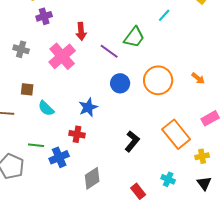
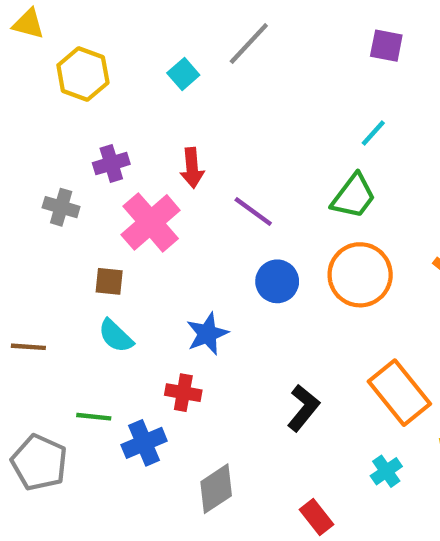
purple cross: (44, 16) -> (111, 163), moved
green trapezoid: (134, 37) -> (354, 196), moved
brown square: (27, 89) -> (109, 281), moved
cyan cross: (168, 179) -> (386, 471), moved, turned 32

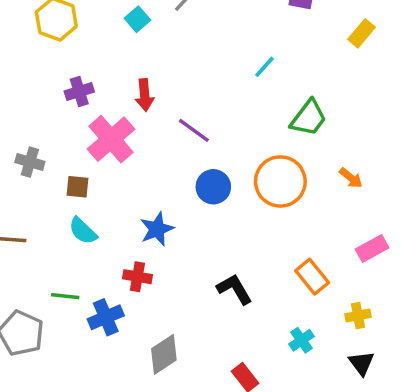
cyan line: (373, 133) -> (264, 67), moved
green trapezoid: (354, 196) -> (309, 118), moved
gray cross: (61, 207) -> (30, 162), moved
orange rectangle: (399, 393) -> (312, 277), size x0.7
black L-shape: (303, 408) -> (234, 289), turned -69

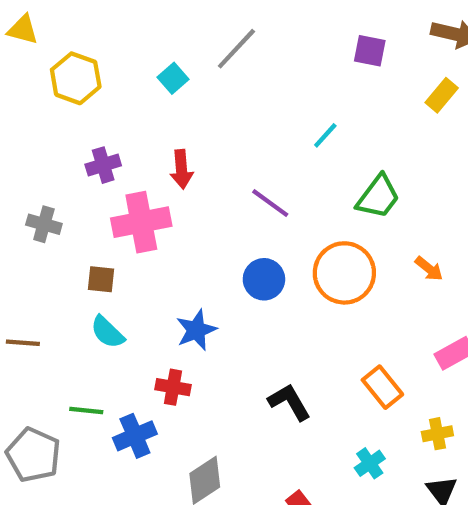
purple line: (194, 130) -> (270, 203), moved
pink cross: (111, 139) -> (141, 222), turned 30
gray cross: (30, 162) -> (44, 224), moved

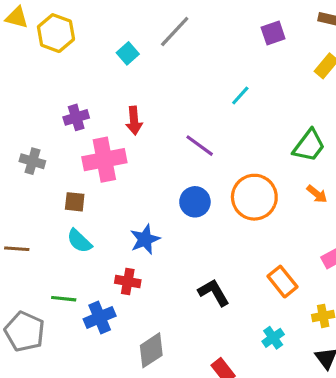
purple square: (370, 51) -> (273, 33), turned -30
yellow hexagon: (76, 78) -> (56, 33), moved
green trapezoid: (378, 197) -> (309, 146), moved

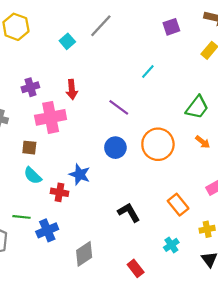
blue star: (145, 239) -> (80, 174), turned -30
red cross: (128, 282) -> (60, 192), moved

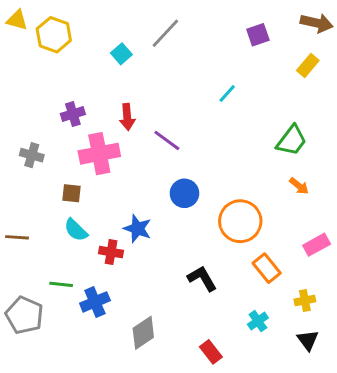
purple line: (119, 107) -> (167, 140), moved
orange circle: (158, 144) -> (240, 221), moved

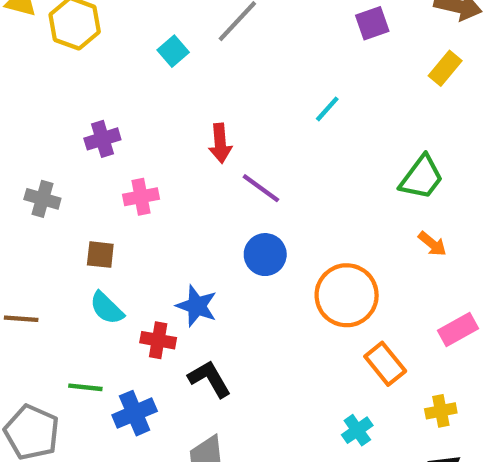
red arrow: (127, 117) -> (220, 143), moved
purple line: (167, 140) -> (261, 188), moved
pink cross: (99, 154) -> (141, 197), size x0.6
black L-shape: (202, 278) -> (210, 379), moved
cyan cross: (258, 321) -> (357, 430), moved

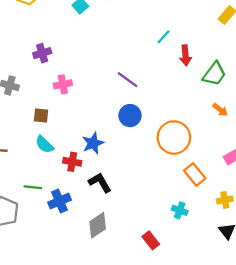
red arrow: (220, 143) -> (185, 55), moved
blue star: (197, 306) -> (93, 143), turned 30
cyan cross: (357, 430) -> (180, 210), turned -35

